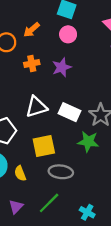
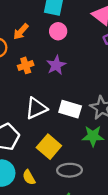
yellow square: (44, 146) -> (49, 147), turned -30

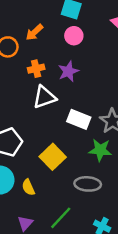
white triangle: (36, 108) -> (44, 97), moved
gray ellipse: (70, 170) -> (88, 184), moved

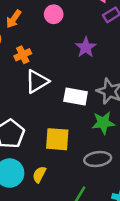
purple star: (68, 71) -> (86, 47), moved
yellow square: (53, 157) -> (57, 139), turned -30
yellow semicircle: (28, 187) -> (39, 174), turned 63

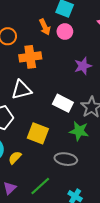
orange arrow: (14, 19) -> (45, 27), moved, turned -77
orange cross: (23, 55) -> (30, 57), size x1.5
white triangle: (37, 81) -> (21, 90), moved

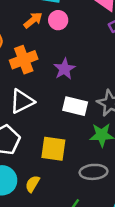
orange arrow: (45, 27) -> (33, 20), turned -91
purple star: (83, 66) -> (64, 69), moved

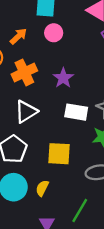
orange arrow: (33, 20) -> (18, 36), moved

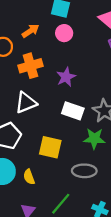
yellow semicircle: (42, 188) -> (29, 177), turned -56

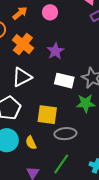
orange cross: (30, 66) -> (23, 44), turned -30
gray ellipse: (84, 171) -> (65, 134), moved

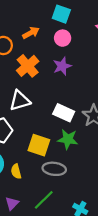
purple star: (55, 51) -> (62, 66), moved
green star: (86, 103) -> (68, 139), moved

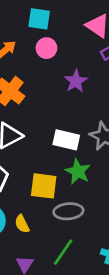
purple star: (62, 66) -> (76, 81), moved
green star: (68, 139) -> (78, 171), turned 30

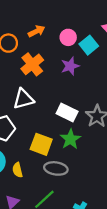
cyan square: (39, 19) -> (89, 45), moved, turned 30
purple star: (76, 81) -> (70, 66), moved

